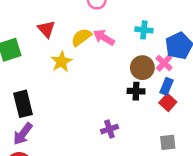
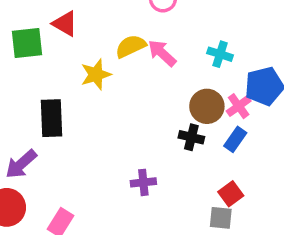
red triangle: (46, 29) -> (65, 24), moved, turned -30
red square: (168, 102) -> (231, 194), moved
black rectangle: (23, 104) -> (51, 118), moved

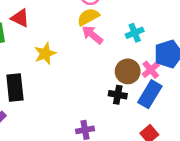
yellow semicircle: (131, 46) -> (88, 17), moved
cyan cross: (220, 54) -> (135, 33), turned -36
blue rectangle: (235, 139) -> (150, 94), size x1.5

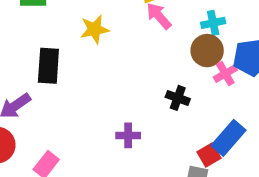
brown circle: (128, 71) -> (207, 51), moved
blue rectangle: (150, 94) -> (229, 138), moved

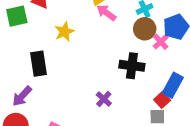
black cross: (178, 98) -> (132, 66), size x1.5
purple cross: (128, 135) -> (104, 99), turned -35

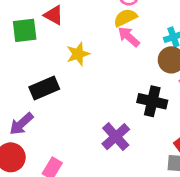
black rectangle: (39, 64) -> (44, 88), turned 70
purple cross: (104, 99) -> (116, 137), size x1.5

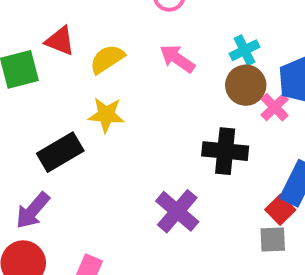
yellow semicircle: (125, 18) -> (107, 59), moved
yellow star: (78, 54) -> (106, 115), moved, turned 30

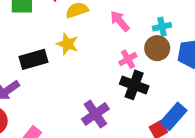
pink cross: (275, 107) -> (128, 59), moved

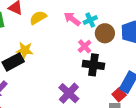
cyan cross: (162, 27) -> (90, 20), moved
yellow star: (67, 44) -> (25, 50), moved

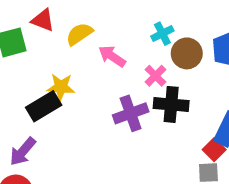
pink arrow: (72, 19) -> (112, 56), moved
purple cross: (69, 93) -> (131, 113), moved, turned 30

